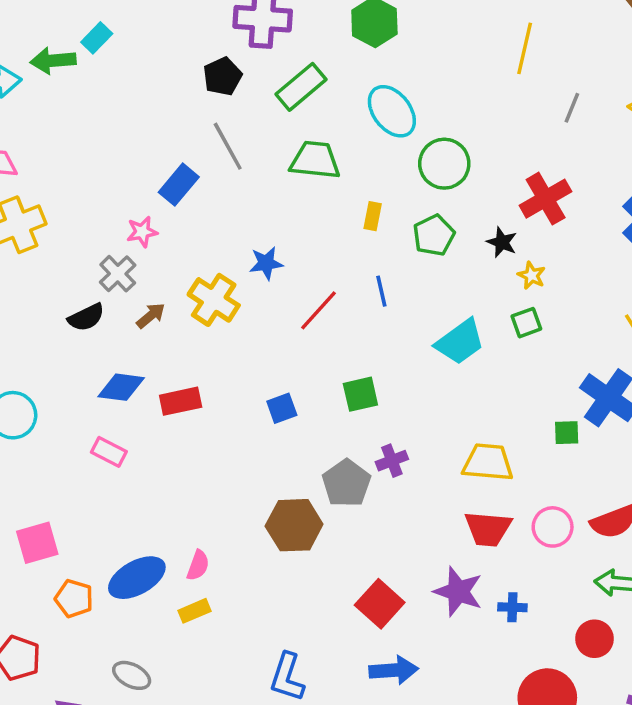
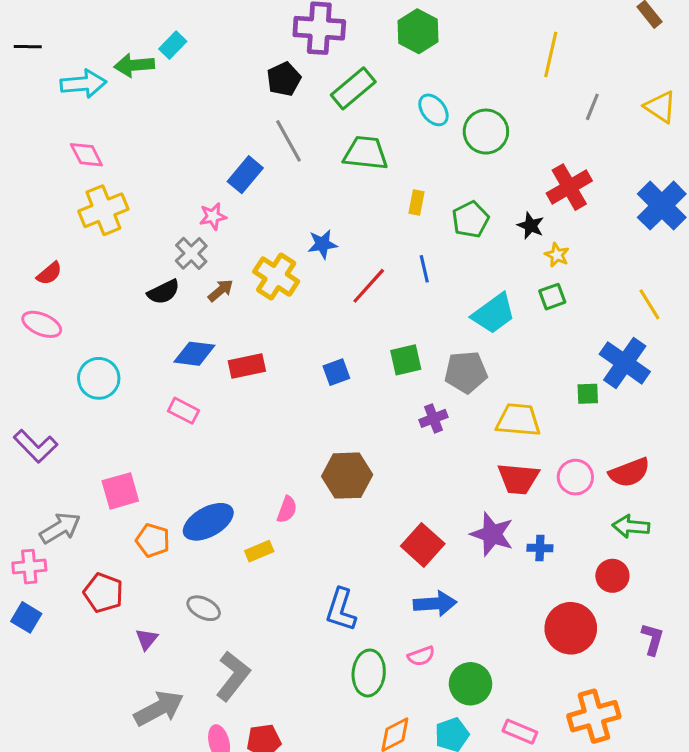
cyan ellipse: (392, 111) -> (433, 110), size x0.7
green circle: (444, 164) -> (486, 132), moved
gray pentagon: (346, 483) -> (466, 372), moved, turned 30
pink semicircle: (198, 565) -> (287, 509), moved

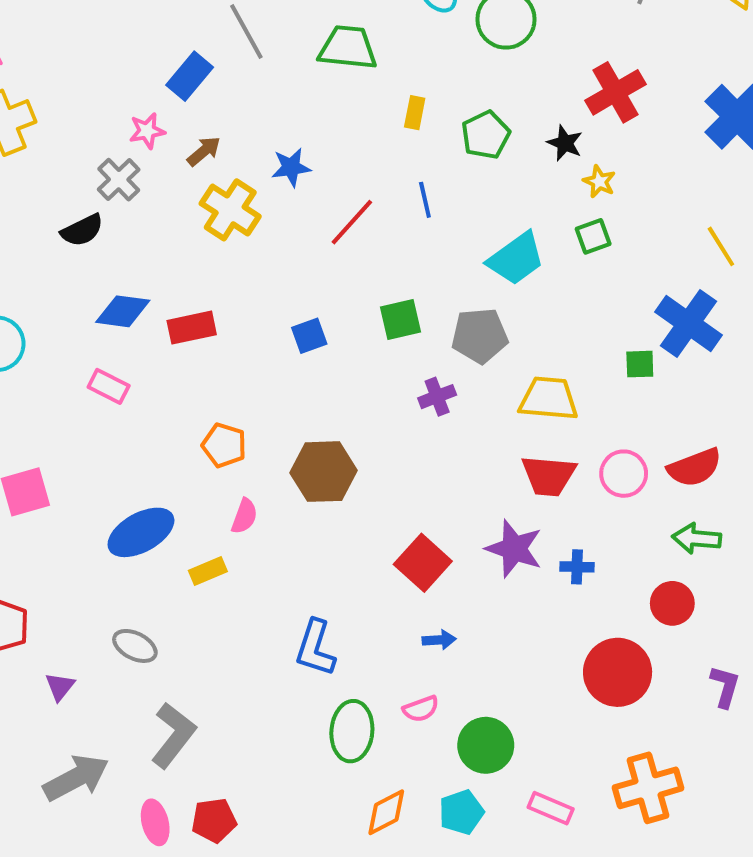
brown arrow: (221, 290) -> (204, 151), moved
orange pentagon: (153, 540) -> (224, 445), moved
blue arrow: (435, 604) -> (439, 640), size x0.6

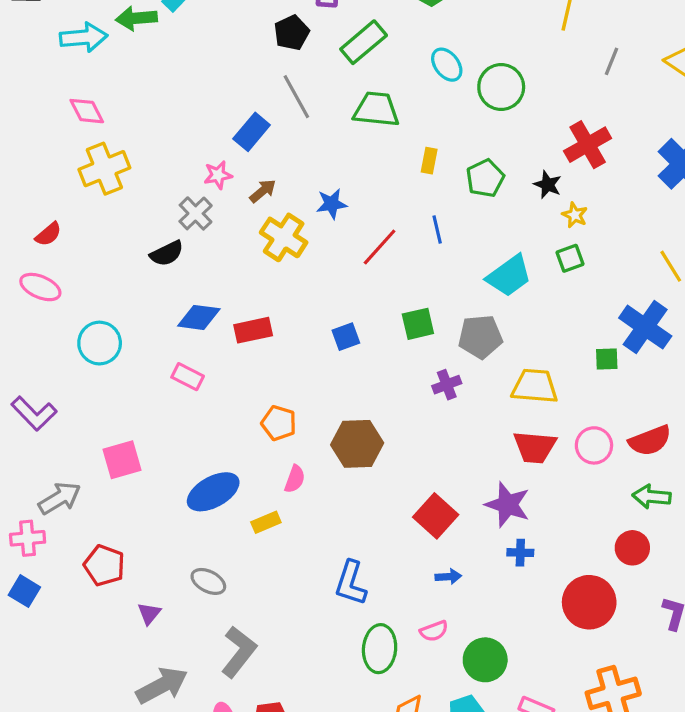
blue cross: (577, 567) -> (520, 553), moved

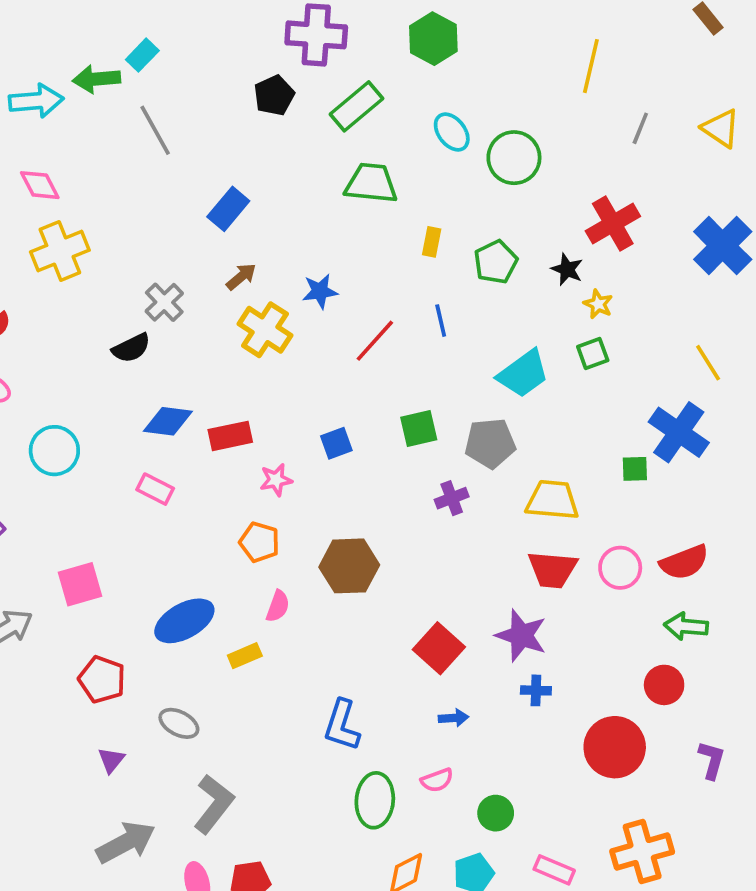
gray line: (296, 97) -> (155, 130), moved
pink star: (218, 175) -> (276, 480), moved
red pentagon: (104, 565) -> (102, 679), moved
green circle: (485, 660) -> (496, 813), size x0.7

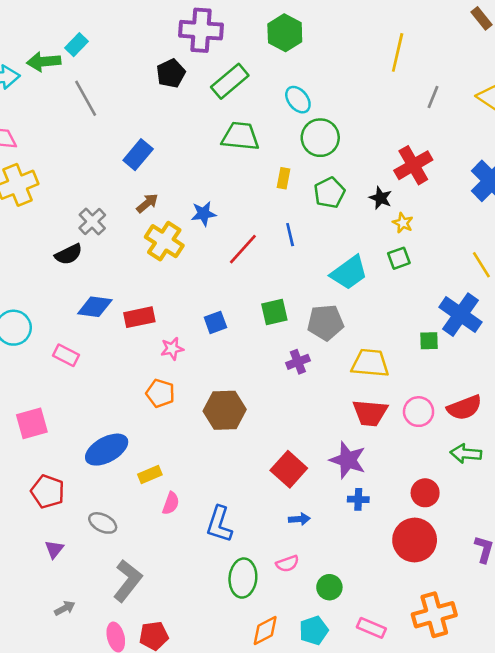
green circle: (514, 158) -> (320, 138), moved
pink rectangle: (155, 489) -> (66, 355), moved
pink semicircle: (278, 606) -> (171, 503), moved
red circle: (664, 685) -> (425, 493), moved
gray arrow: (126, 842) -> (65, 608), size x0.5

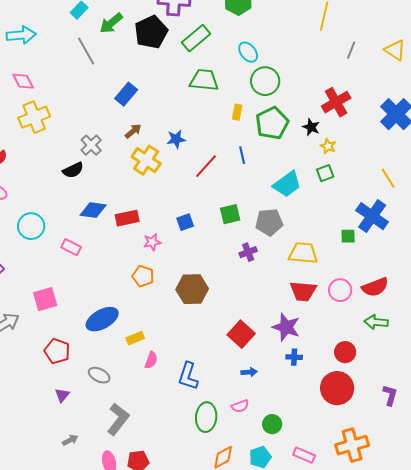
green arrow: (44, 62) -> (111, 23), moved, turned -35
black pentagon: (171, 73) -> (151, 32), size x1.5
green pentagon: (329, 193) -> (272, 123), size x1.4

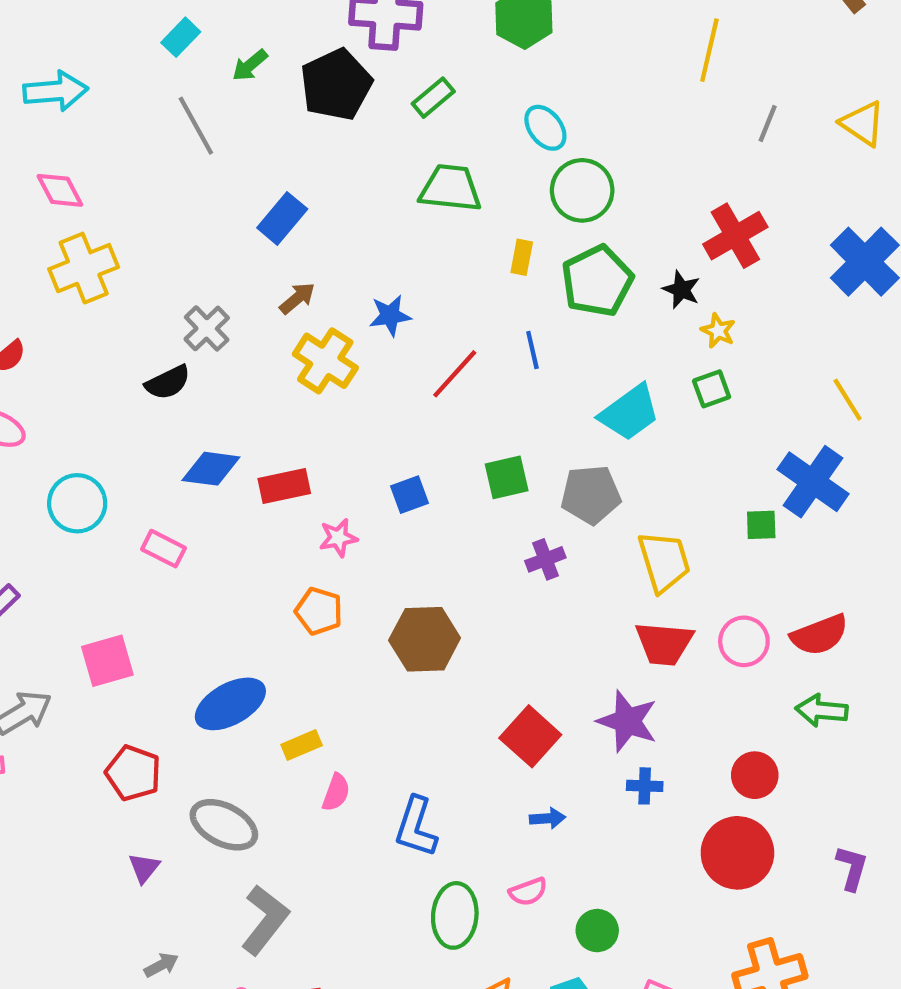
green arrow: (111, 23) -> (250, 65), size x0.7
green rectangle: (196, 38) -> (433, 98), size x0.7
yellow trapezoid: (303, 253) -> (664, 562), turned 68
gray ellipse: (99, 375) -> (224, 825), size x1.4

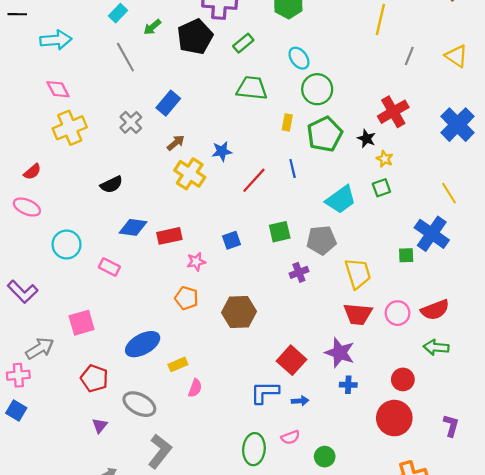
gray cross: (207, 328) -> (131, 122), moved
blue L-shape: (416, 827) -> (265, 392), moved, turned 72

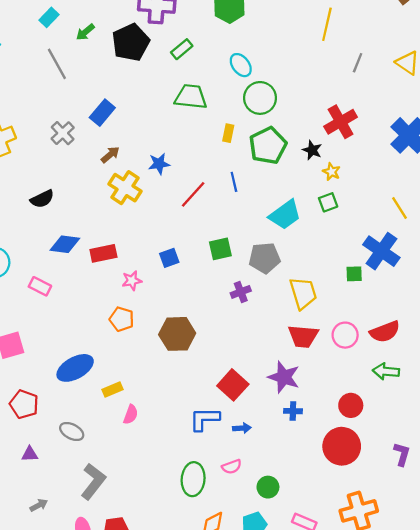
gray ellipse: (139, 404) -> (72, 431), size x0.7
purple triangle: (100, 426) -> (30, 454), turned 49

